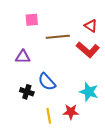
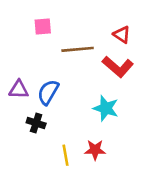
purple triangle: (23, 57) -> (19, 90), moved
blue semicircle: (47, 82) -> (48, 92), moved, turned 72
cyan star: (89, 92) -> (106, 108), moved

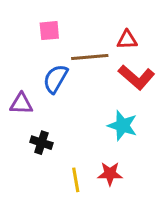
red triangle: (122, 35) -> (127, 40), moved, turned -36
blue semicircle: (48, 92) -> (56, 79), moved

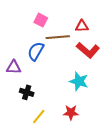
pink square: (49, 31) -> (41, 20), moved, turned 32
yellow line: (76, 180) -> (39, 116), moved, turned 49

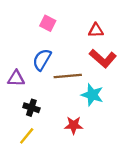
brown line: (58, 37) -> (68, 76), moved
red star: (71, 112) -> (74, 125), moved
yellow line: (39, 116) -> (27, 136), moved

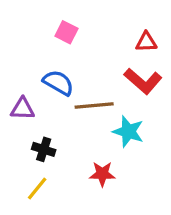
red triangle: (96, 30) -> (146, 42), moved
blue semicircle: (42, 60) -> (58, 83), turned 90

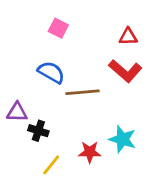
purple triangle: (23, 109) -> (17, 112), moved
cyan star: (128, 132) -> (122, 139), moved
yellow line: (37, 189) -> (51, 165), moved

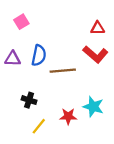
pink square: (58, 28) -> (21, 22), moved, turned 32
blue semicircle: (51, 72) -> (39, 55), turned 72
purple triangle: (17, 112) -> (13, 59), moved

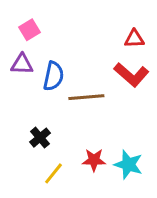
purple triangle: (13, 59) -> (22, 64), moved
black cross: (29, 100) -> (40, 138), turned 32
cyan star: (93, 107) -> (128, 165), moved

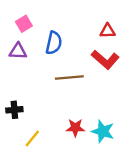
blue semicircle: (53, 76) -> (54, 43), moved
black cross: (40, 138) -> (14, 110), moved, turned 35
yellow line: (53, 173) -> (32, 138), moved

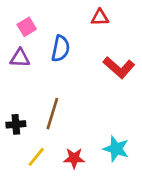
red triangle: (108, 31) -> (100, 17), moved
brown line: (69, 78) -> (52, 114), moved, turned -68
red star: (75, 128) -> (74, 158), moved

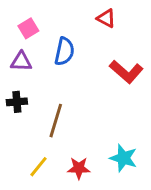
red triangle: (100, 17) -> (106, 18), turned 30
black cross: (16, 124) -> (17, 102), moved

